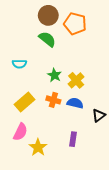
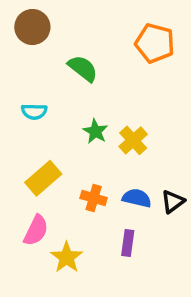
brown circle: (48, 15) -> (32, 27), moved
orange pentagon: (75, 24) -> (155, 43), moved
orange cross: (53, 100) -> (94, 198), moved
blue semicircle: (75, 103) -> (137, 198), moved

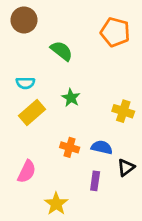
yellow cross: (133, 140) -> (123, 111), moved, turned -30
yellow rectangle: (43, 178) -> (32, 113), moved
black triangle: (173, 202) -> (126, 167), moved
yellow star: (67, 257) -> (56, 204), moved

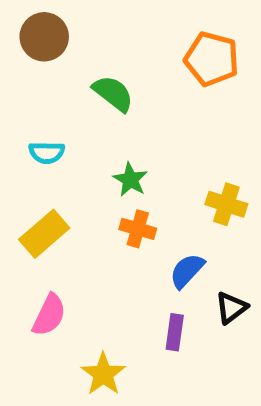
yellow rectangle: (32, 113) -> (44, 234), moved
orange cross: (70, 147) -> (138, 229), moved
blue semicircle: (102, 147) -> (187, 271), turned -60

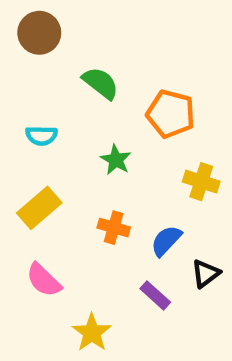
orange pentagon: (212, 59) -> (171, 114), moved
orange cross: (138, 229) -> (114, 228), moved
pink semicircle: (49, 315) -> (44, 280), turned 108
purple rectangle: (175, 332) -> (155, 295), turned -56

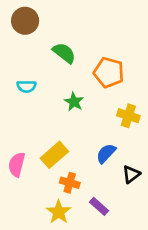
yellow rectangle: (39, 208) -> (54, 155), moved
orange cross: (114, 228) -> (70, 183), moved
pink semicircle: (44, 280) -> (17, 165), moved, turned 60
purple rectangle: (155, 295) -> (99, 206), moved

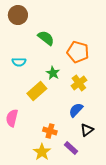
yellow cross: (128, 116) -> (79, 83), moved, turned 35
yellow rectangle: (54, 155) -> (37, 91), moved
black triangle: (131, 174) -> (87, 130), moved

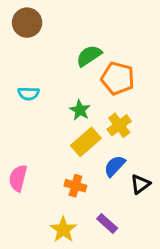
green semicircle: (46, 38) -> (89, 56), moved, turned -72
yellow rectangle: (37, 91) -> (86, 142), moved
black triangle: (87, 130) -> (140, 184), moved
orange cross: (50, 131) -> (75, 186), moved

